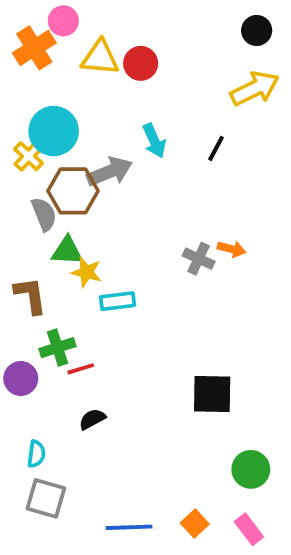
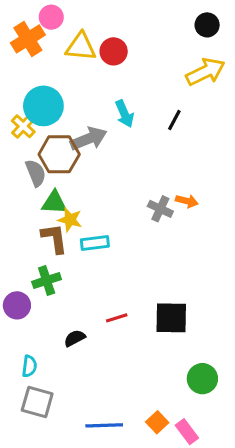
brown L-shape: (30, 295) -> (54, 238), moved
red line: (81, 369) -> (117, 318), moved
pink rectangle: (249, 529) -> (187, 432), moved

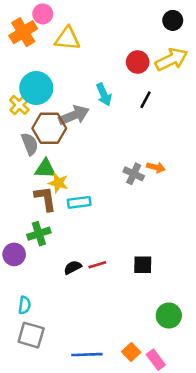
red circle: (114, 51) -> (138, 62), moved
black square: (171, 318) -> (143, 265), size x0.7
black semicircle: (75, 338) -> (73, 267), moved

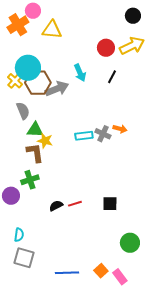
brown hexagon: (49, 128) -> (38, 83), moved
cyan rectangle: (79, 202) -> (84, 136), moved

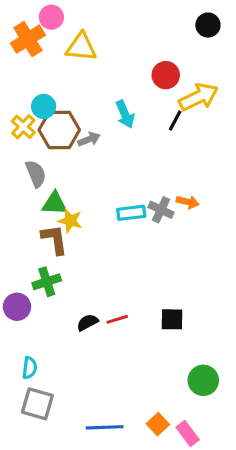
yellow arrow: (132, 46) -> (199, 97), moved
cyan circle: (28, 68) -> (44, 106), size x0.6
gray arrow: (57, 89) -> (89, 139), size x0.6

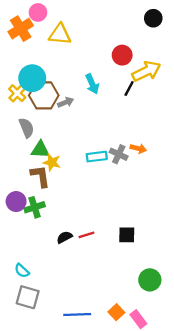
cyan circle: (44, 106) -> (32, 78), size x1.5
purple circle: (17, 307) -> (16, 202), moved
cyan semicircle: (30, 368) -> (22, 271), turned 126

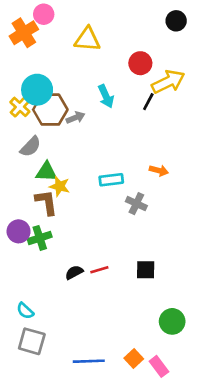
yellow triangle: (60, 34) -> (87, 39), moved
gray semicircle: (26, 128) -> (30, 147), turned 66
gray cross: (119, 154) -> (136, 204), moved

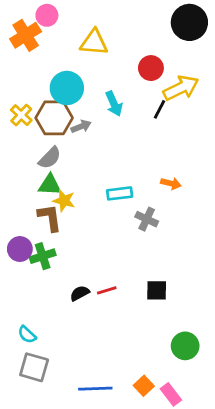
black circle: (176, 21) -> (189, 22), size x1.6
cyan circle: (37, 90) -> (67, 88), moved
gray semicircle: (30, 147) -> (50, 158), moved

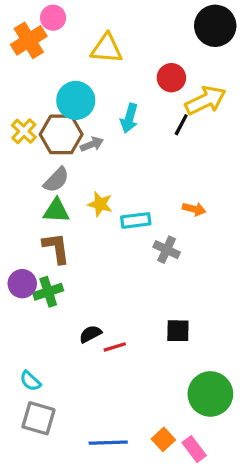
cyan arrow: (114, 104) -> (129, 118), turned 40
yellow star: (64, 201) -> (100, 204), moved
red line: (107, 290) -> (115, 347), moved
green circle: (185, 346) -> (210, 394), size x1.4

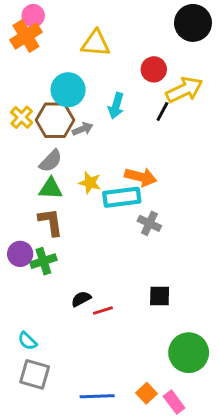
pink circle: (53, 18) -> (33, 16), moved
orange arrow: (194, 209) -> (141, 177), moved, size x1.5
cyan rectangle: (136, 220) -> (122, 197), size x1.4

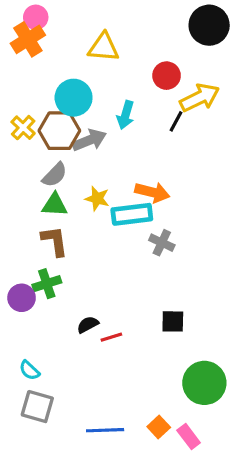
gray arrow: (83, 129) -> (89, 140), size x1.5
purple circle: (20, 254) -> (22, 298), moved

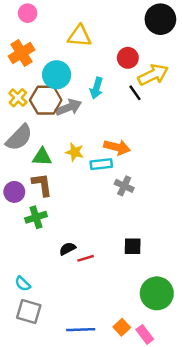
orange cross: (28, 39) -> (22, 53), moved
black line: (176, 121) -> (135, 93), turned -63
gray semicircle: (55, 175) -> (19, 138), moved, size x1.4
cyan rectangle: (132, 214) -> (101, 164), size x0.7
purple circle: (22, 298) -> (14, 192), moved

